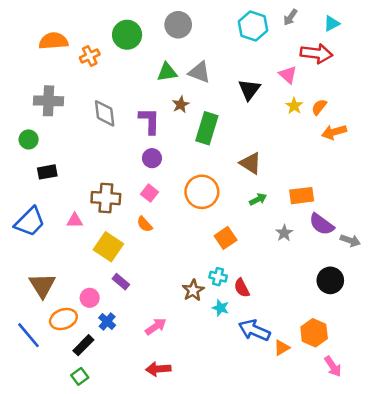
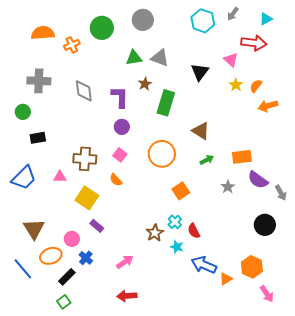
gray arrow: (350, 240) -> (281, 193), turned 42
cyan cross: (218, 277) -> (175, 222), turned 32

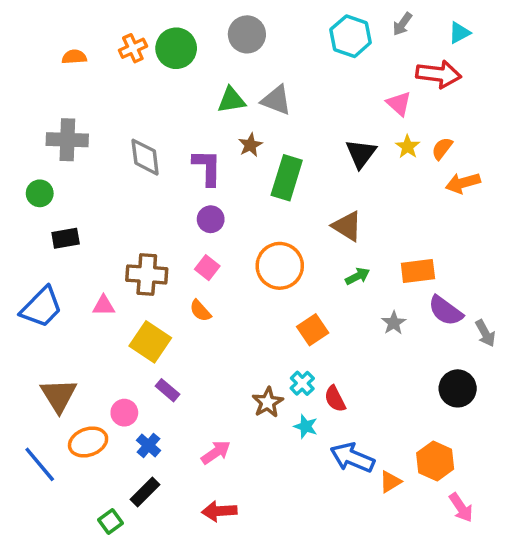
orange semicircle: (43, 33) -> (74, 57), size x0.6
orange cross: (72, 45) -> (133, 48), moved
black triangle: (200, 72) -> (361, 154), moved
black rectangle: (67, 277) -> (145, 492), moved

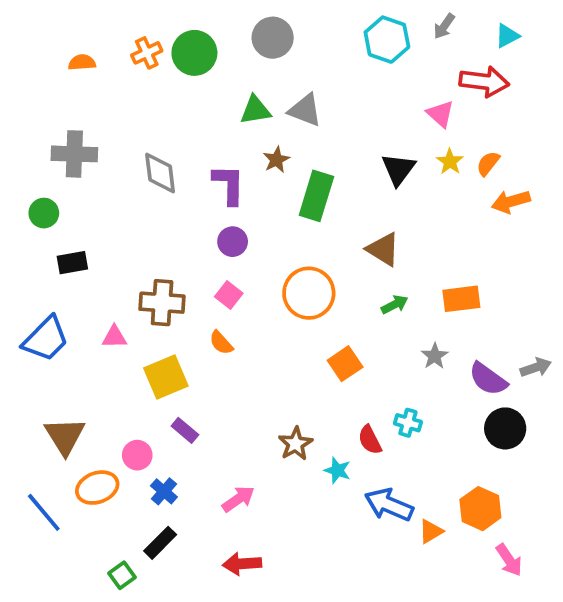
purple semicircle: (446, 311) -> (488, 379), moved
gray arrow: (485, 333) -> (536, 367), turned -80
yellow square: (150, 342) -> (166, 377), turned 33
cyan cross: (302, 383) -> (408, 423), moved, turned -30

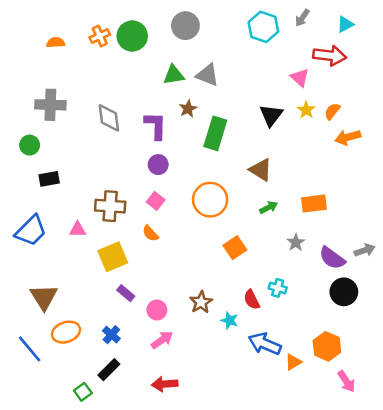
pink circle: (137, 455) -> (157, 310), moved

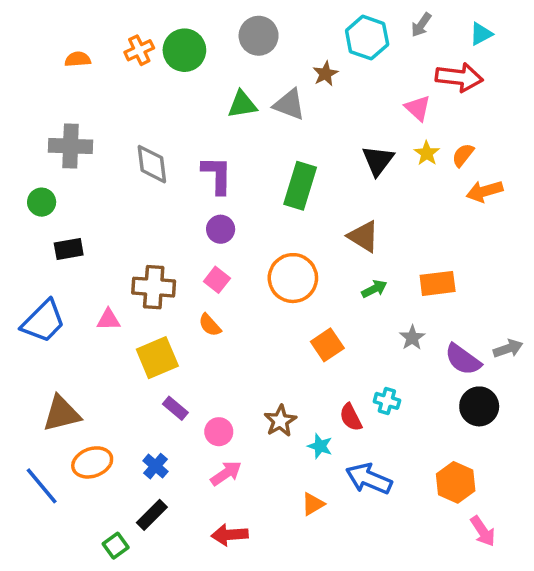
brown star: (188, 109) -> (325, 74), moved
brown triangle: (44, 297) -> (61, 414), turned 48
orange triangle: (293, 362) -> (313, 504), moved

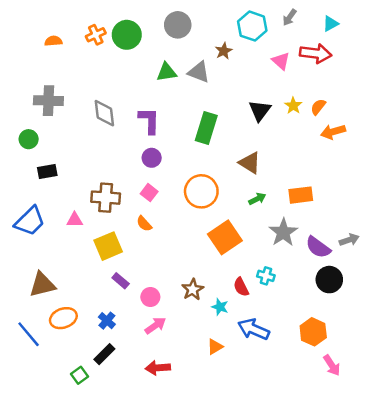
pink triangle: (418, 108) -> (281, 61), moved
gray star: (412, 338) -> (283, 232), size x1.6
orange square: (327, 345) -> (225, 237), size x1.5

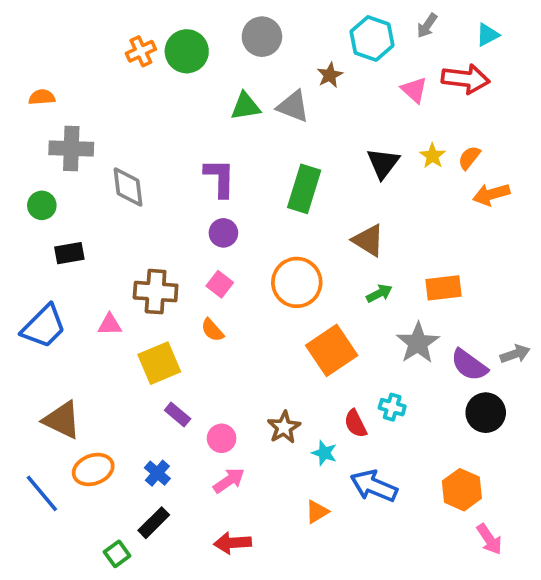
orange semicircle: (53, 41) -> (42, 97), moved
gray diamond: (104, 113) -> (128, 187), moved
brown triangle: (42, 285) -> (62, 420), turned 40

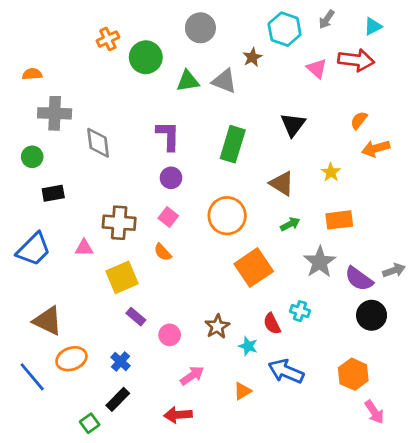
green circle: (187, 51) -> (146, 57), moved
yellow star: (433, 156) -> (331, 172), moved
pink arrow: (229, 481) -> (192, 376), moved

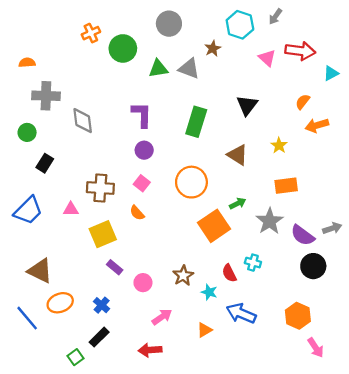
cyan triangle: (373, 26) -> (331, 73), moved
black rectangle: (53, 193) -> (45, 163), turned -48
green arrow: (290, 224) -> (238, 203), moved

